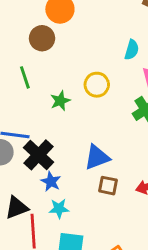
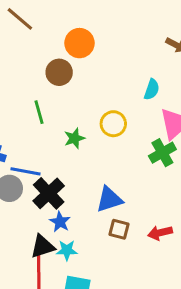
black triangle: (17, 208) -> (43, 246), moved

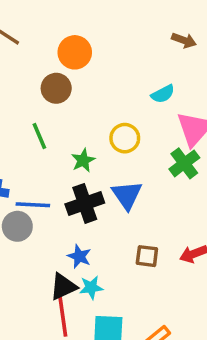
cyan semicircle: (152, 89) -> (163, 94), turned 50
black cross: (49, 193) -> (85, 203), moved, turned 32
blue triangle: (109, 199) -> (127, 195), moved, turned -40

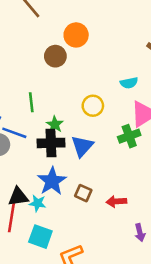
green line: (39, 136) -> (31, 102), moved
green star: (83, 160) -> (55, 125), moved, turned -30
blue star: (79, 256) -> (52, 181), moved, size x1.6

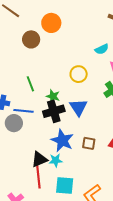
brown circle: (55, 56) -> (31, 39), moved

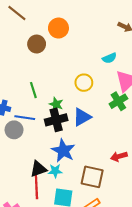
blue triangle: (78, 107) -> (82, 117), turned 30
brown square: (89, 143) -> (92, 177), moved, size x1.6

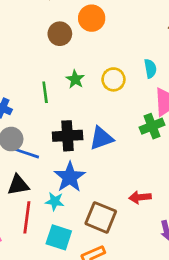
cyan semicircle: (109, 58) -> (150, 68), turned -88
yellow circle: (84, 83) -> (113, 79), moved
green star: (56, 104) -> (75, 79), moved
blue line: (25, 118) -> (26, 153), moved
black triangle: (38, 169) -> (18, 185), moved

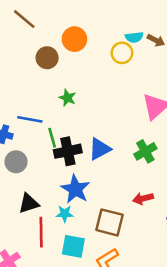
cyan semicircle: (150, 68) -> (134, 37), moved, turned 102
yellow circle: (113, 79) -> (122, 53), moved
green line: (45, 92) -> (52, 138), moved
green cross: (152, 126) -> (145, 151), moved
blue line: (26, 153) -> (30, 119), moved

